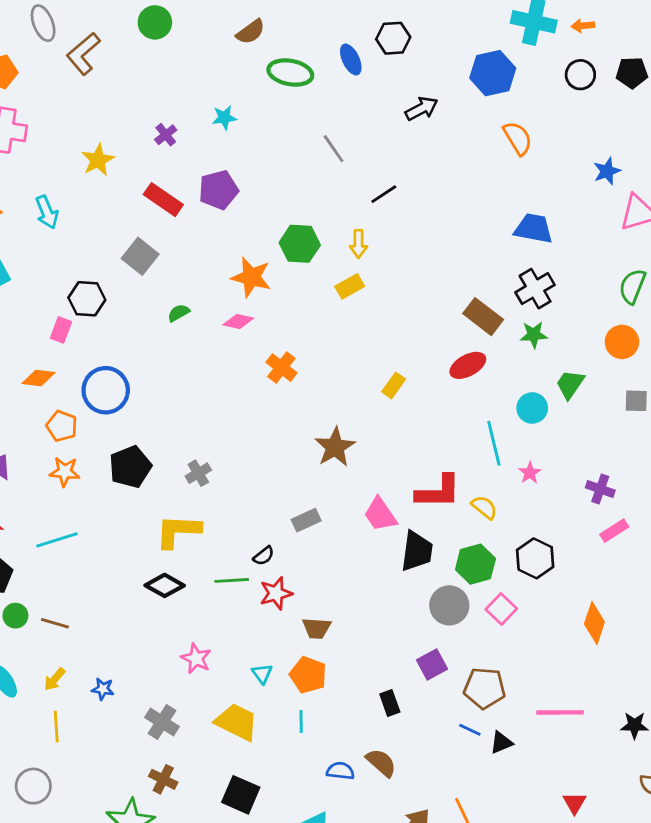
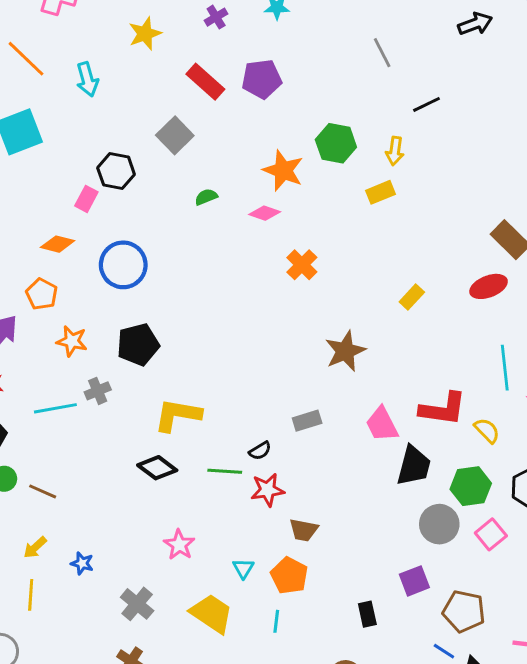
orange pentagon: (62, 426) -> (42, 294), moved
gray cross: (198, 473) -> (98, 391), moved

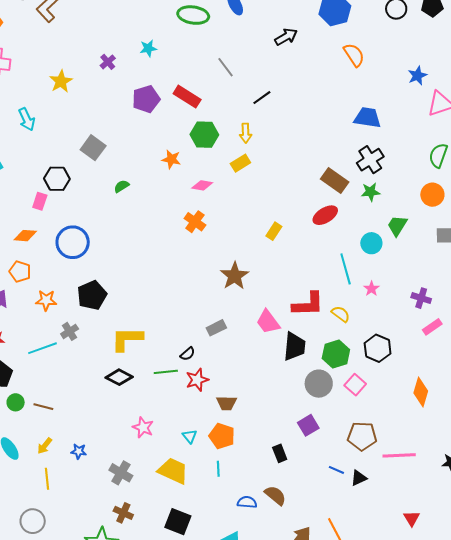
red rectangle: (205, 82) -> (187, 97), moved
orange star: (283, 171) -> (171, 159), size x0.7
pink diamond: (265, 213) -> (202, 185), moved
brown pentagon: (464, 611) -> (362, 436), moved

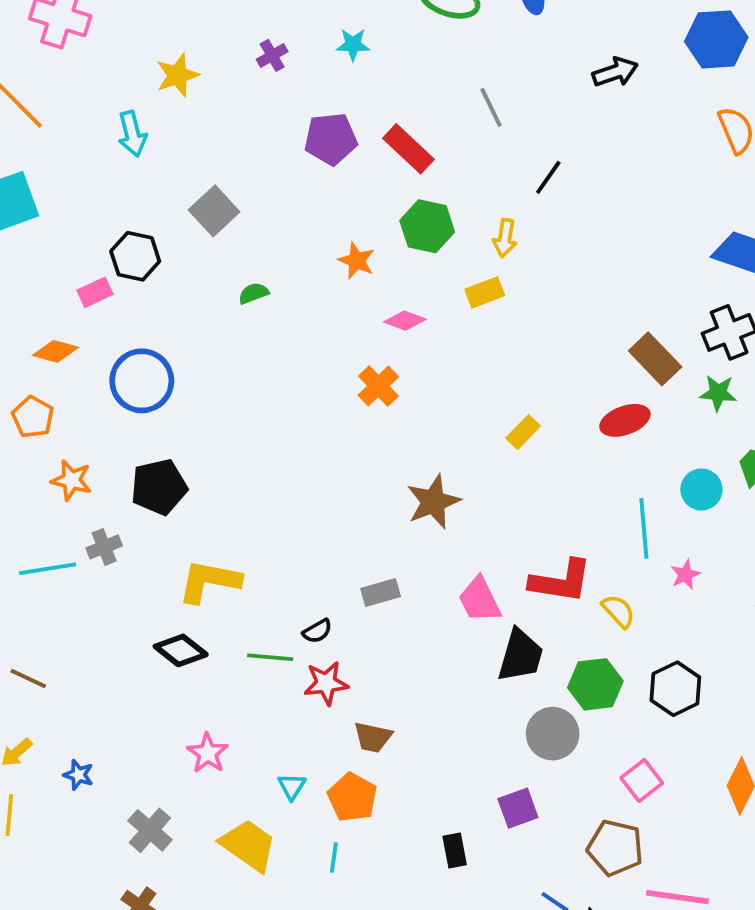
black line: (262, 98) -> (548, 177), turned -30
cyan arrow: (27, 119) -> (132, 134), moved
pink rectangle: (40, 201) -> (95, 292), turned 36
pink square: (355, 385) -> (642, 780), moved

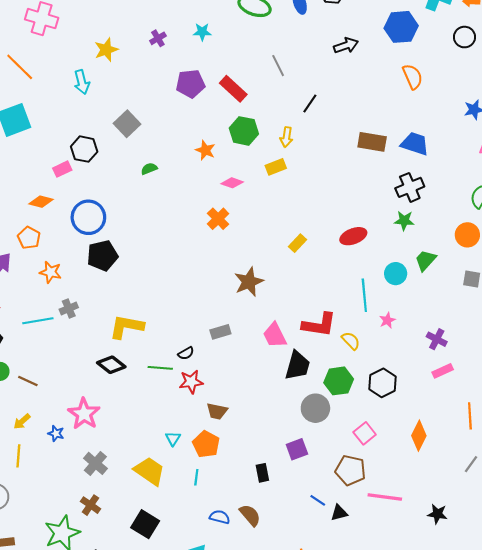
brown rectangle: (655, 359) -> (372, 142), moved, turned -36
black pentagon: (159, 487) -> (102, 256), moved
pink star: (208, 753) -> (84, 414), moved, size x1.4

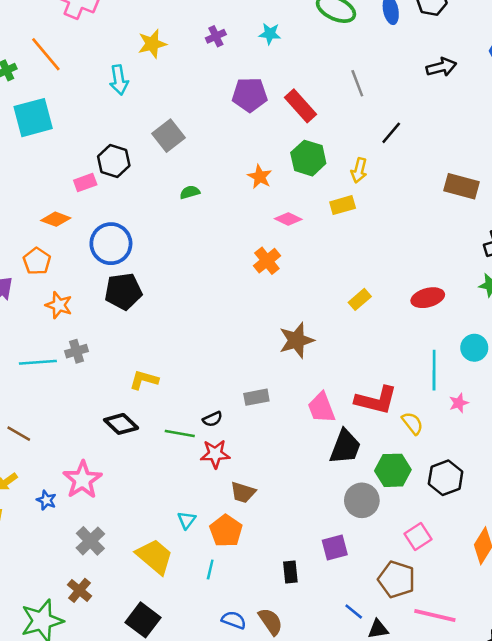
yellow L-shape: (127, 327) -> (144, 380), size x0.7

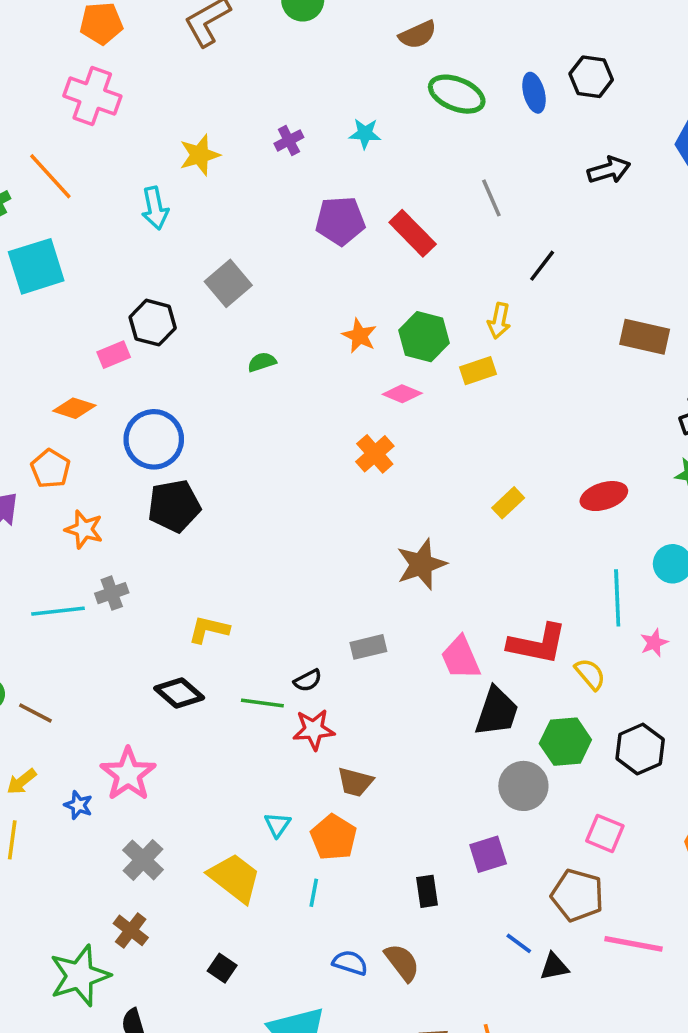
green hexagon: (308, 158) -> (424, 337), moved
pink square: (418, 536) -> (605, 833), turned -32
black square: (143, 620) -> (222, 968), size x0.6

